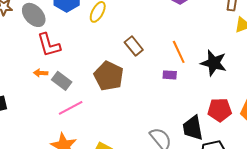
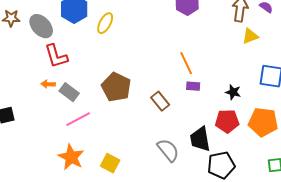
brown rectangle: (134, 46) -> (160, 101), moved
black star: (214, 63) -> (233, 92), moved, size x0.6
purple rectangle: (170, 75) -> (193, 86), moved

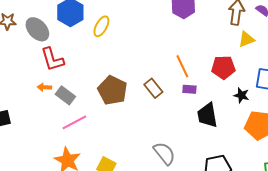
black star: (233, 92) -> (241, 95), moved
brown rectangle: (160, 101) -> (153, 88), moved
red pentagon: (227, 121) -> (223, 67), moved
black trapezoid: (200, 139) -> (207, 115), moved

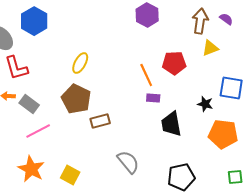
yellow ellipse: (101, 26) -> (80, 63), moved
red pentagon: (223, 67) -> (174, 63), moved
brown rectangle: (153, 88) -> (100, 121), moved, turned -66

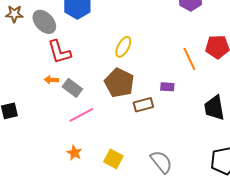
purple rectangle: (153, 98) -> (167, 87), moved
gray semicircle: (128, 162) -> (161, 162), moved
orange star: (31, 169) -> (74, 153), size x0.6

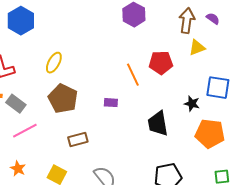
yellow ellipse: (123, 47) -> (54, 63), moved
brown rectangle: (143, 105) -> (78, 140), moved

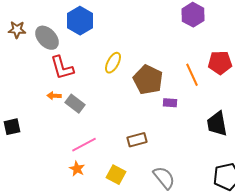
brown pentagon: (63, 99) -> (148, 80), moved
pink line: (25, 131) -> (84, 145), moved

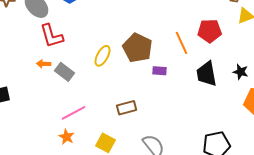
yellow ellipse: (113, 63) -> (103, 56), moved
black trapezoid: (217, 124) -> (207, 74), moved

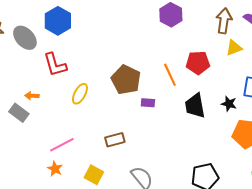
red L-shape: (52, 36) -> (55, 65), moved
yellow ellipse: (103, 56) -> (80, 94), moved
gray rectangle: (65, 72) -> (19, 113), moved

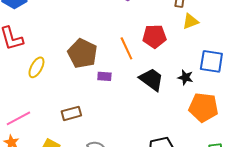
black trapezoid: (195, 106) -> (151, 79), turned 136

